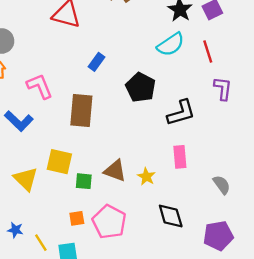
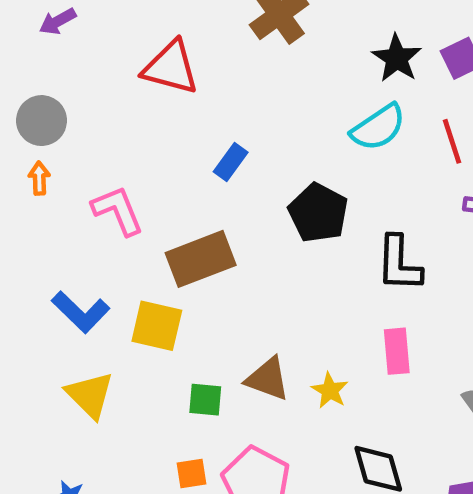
brown rectangle: (81, 111) -> (201, 259), turned 64
black L-shape: (181, 113) -> (399, 264), turned 108
blue L-shape: (19, 121) -> (81, 312), moved
yellow square: (59, 162) -> (157, 326), moved

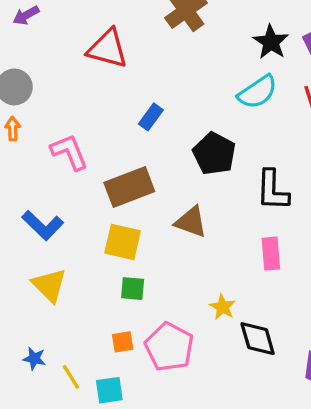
yellow square: (157, 326) -> (123, 242), moved
brown triangle: (268, 379) -> (191, 222), moved
yellow star: (330, 390) -> (223, 307), moved

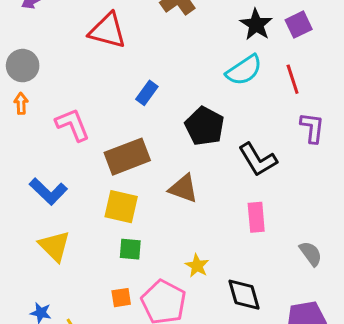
black L-shape: (273, 190) -> (258, 160), turned -33
yellow star: (223, 307) -> (197, 266), moved

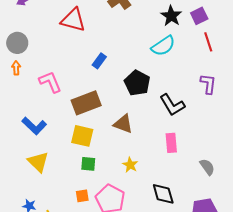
red line: (293, 79) -> (208, 42), moved
yellow star: (197, 266) -> (130, 165), moved

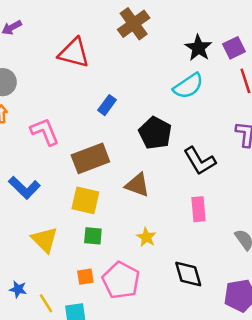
yellow triangle: (38, 162) -> (45, 240), moved

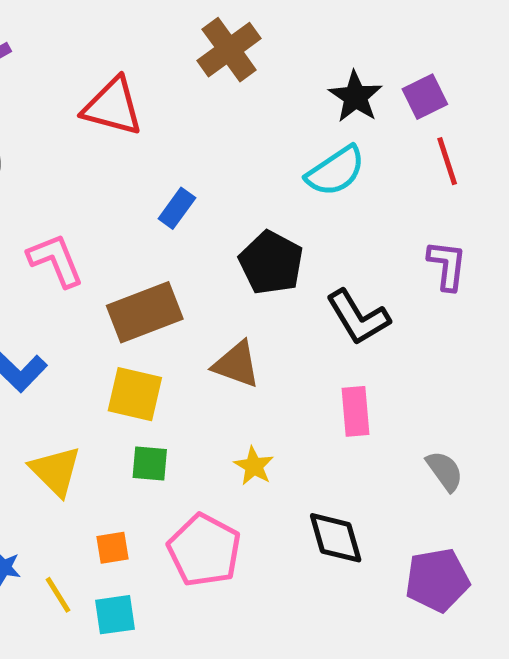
orange square: (85, 277) -> (113, 548), moved

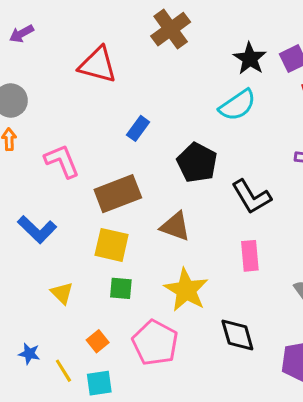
yellow star: (254, 466) -> (186, 290), size x1.8
yellow triangle: (56, 471) -> (62, 293), size x0.7
orange square: (113, 548) -> (98, 341), turned -30

